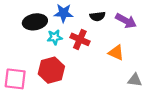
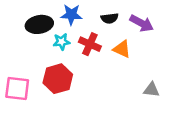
orange triangle: (116, 53) -> (122, 49), moved

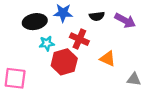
cyan star: (62, 42) -> (47, 43), moved
orange triangle: (122, 49) -> (108, 59), moved
red hexagon: (58, 79) -> (64, 62), moved

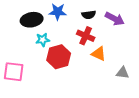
red cross: (79, 39) -> (86, 36), moved

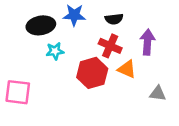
purple arrow: (115, 19) -> (147, 42), moved, turned -114
red hexagon: (59, 57) -> (92, 73), moved

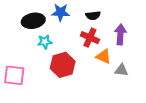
red hexagon: (92, 73) -> (63, 65), moved
gray triangle: (158, 93) -> (121, 70), moved

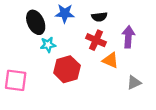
black ellipse: (33, 21) -> (36, 22), turned 75
gray triangle: (121, 70) -> (134, 83), moved, turned -32

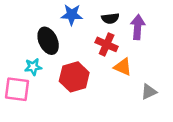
black ellipse: (36, 22) -> (48, 41), moved
purple arrow: (128, 37) -> (138, 27), moved
cyan star: (48, 45) -> (33, 67), moved

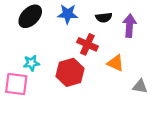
black ellipse: (48, 41) -> (30, 16), moved, turned 70
red cross: (107, 44) -> (87, 44), moved
gray triangle: (149, 92) -> (140, 86), turned 35

